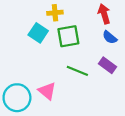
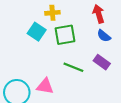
pink triangle: (47, 91) -> (45, 86), turned -30

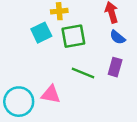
cyan square: (37, 32) -> (41, 33), turned 30
purple rectangle: (102, 62) -> (115, 67), turned 70

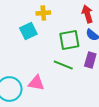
green square: (73, 36) -> (69, 40), moved

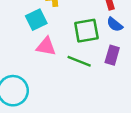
pink triangle: (36, 83) -> (46, 47), moved

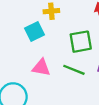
pink triangle: (46, 47) -> (41, 68), moved

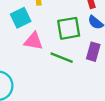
pink triangle: (41, 68) -> (33, 41), moved

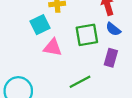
green line: (62, 58) -> (80, 82), moved, turned -50

